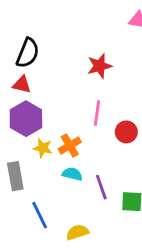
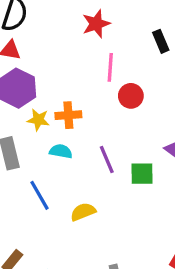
pink line: (97, 113) -> (110, 67), moved
orange cross: (70, 146) -> (68, 115), turned 30
cyan semicircle: (72, 174) -> (61, 151), moved

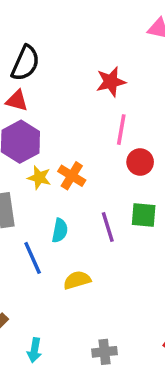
orange cross: (68, 115) -> (72, 176), turned 30
cyan semicircle: (61, 151) -> (60, 231), moved, turned 85
green square: (142, 174) -> (144, 215), moved

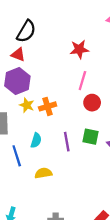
orange cross: (72, 176) -> (48, 106), turned 35

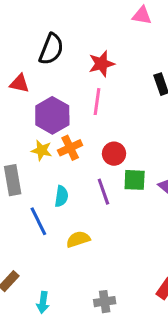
black semicircle: (26, 31) -> (51, 49), moved
purple hexagon: (17, 81) -> (52, 115), moved
pink line: (82, 81) -> (97, 102), moved
red circle: (92, 103) -> (114, 154), moved

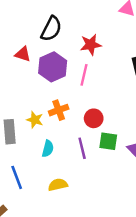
purple hexagon: (52, 115) -> (53, 67), moved
yellow star: (42, 150) -> (35, 120), moved
blue line: (38, 221) -> (17, 177), moved

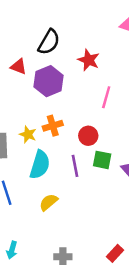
red star: (91, 45) -> (89, 60), turned 30
pink line: (84, 75) -> (106, 97), moved
cyan semicircle: (48, 149) -> (40, 165), size x1.6
yellow semicircle: (58, 185) -> (48, 202), turned -30

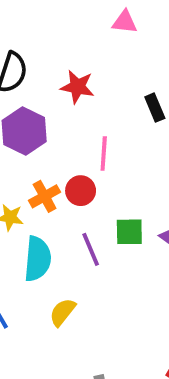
pink line: (106, 97) -> (104, 153), moved
red circle: (88, 136) -> (81, 191), moved

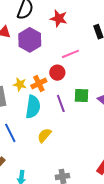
pink line: (104, 153) -> (70, 54), turned 60
orange cross: (45, 196) -> (39, 83), moved

